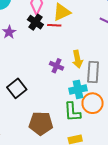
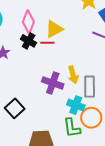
purple cross: (57, 66) -> (53, 83), size x1.5
cyan cross: (78, 89) -> (76, 105), turned 36

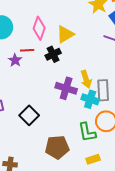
black cross: (29, 41) -> (53, 54), moved, turned 35
red line: (47, 43) -> (27, 50), moved
cyan cross: (76, 105) -> (90, 99), moved

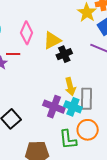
black cross: (53, 54) -> (64, 54), moved
purple cross: (66, 88) -> (54, 107), moved

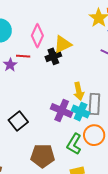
black cross: (64, 54) -> (53, 56), moved
green L-shape: (68, 140) -> (74, 144), turned 35

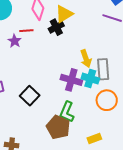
green L-shape: (74, 144) -> (67, 112), moved
brown pentagon: (43, 156) -> (58, 127), turned 30

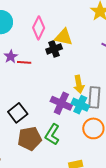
yellow triangle: (64, 14) -> (64, 37), turned 36
red line: (26, 31) -> (24, 62), moved
brown pentagon: (58, 127) -> (30, 139), moved, turned 30

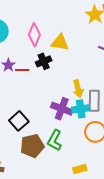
black cross: (54, 49) -> (44, 61), moved
cyan cross: (80, 105) -> (81, 109), turned -30

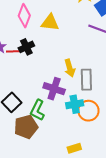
black cross: (44, 61) -> (26, 47), moved
cyan cross: (81, 109) -> (75, 104), moved
green L-shape: (55, 140) -> (37, 110), moved

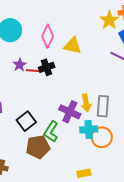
yellow arrow: (70, 68) -> (86, 103), moved

